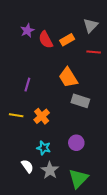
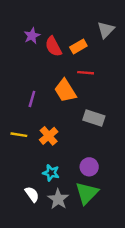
red line: (94, 52) -> (86, 73), moved
orange trapezoid: (68, 77) -> (65, 91), moved
green triangle: (78, 178) -> (87, 193), moved

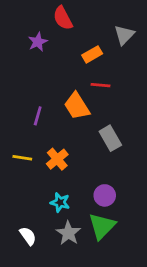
red semicircle: (53, 46) -> (63, 18), moved
gray rectangle: (94, 118) -> (110, 138), turned 42
white semicircle: (32, 194) -> (28, 236), moved

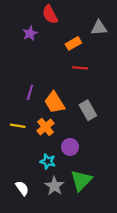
gray triangle: (124, 35) -> (99, 28), turned 42
orange trapezoid: (77, 106) -> (54, 102), moved
purple circle: (105, 195) -> (70, 147), moved

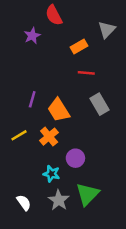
gray triangle: (99, 28) -> (107, 30), turned -42
gray rectangle: (88, 110) -> (99, 104), moved
yellow line: (18, 126) -> (19, 135), turned -40

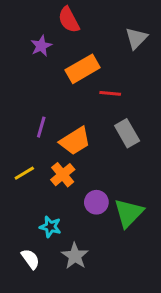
orange rectangle: (79, 46) -> (83, 69), moved, size x1.5
orange trapezoid: (59, 110) -> (75, 141), turned -90
cyan star: (51, 174) -> (50, 227), moved
green triangle: (87, 194) -> (129, 213), moved

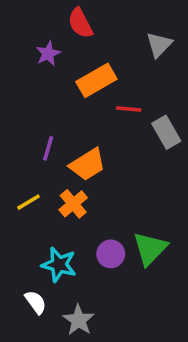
gray rectangle: (127, 133) -> (166, 132), moved
purple circle: (96, 202) -> (111, 254), moved
cyan star: (50, 227) -> (59, 265), size x1.4
gray star: (75, 256) -> (79, 320), moved

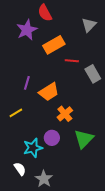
purple star: (48, 54) -> (27, 30), size x1.5
orange cross: (73, 204) -> (65, 114), moved
purple circle: (111, 254) -> (52, 138), moved
cyan star: (59, 265) -> (33, 148), turned -30

